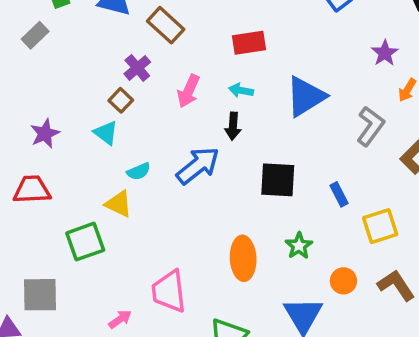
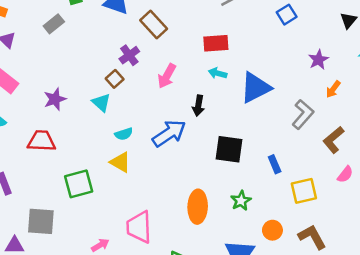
cyan arrow: (241, 90) -> (218, 73), moved
yellow triangle: (119, 204) -> (120, 162), moved

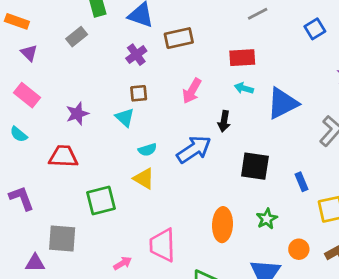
brown rectangle: (154, 25) -> (179, 38), turned -60
purple cross: (129, 55) -> (136, 55), moved
brown square: (115, 79) -> (139, 93), turned 36

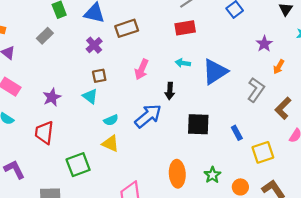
red rectangle: (242, 58) -> (185, 28), moved
red trapezoid: (63, 156) -> (44, 133), turned -80
green star: (267, 219) -> (212, 175), moved

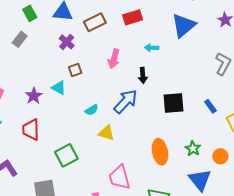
red rectangle: (185, 28) -> (133, 17), moved
blue triangle: (215, 72) -> (183, 25), moved
cyan triangle: (90, 96) -> (59, 88), moved
yellow triangle: (111, 144) -> (106, 133), moved

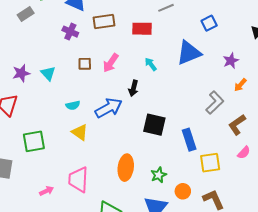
purple cross: (67, 42) -> (70, 32), turned -35
cyan arrow: (152, 48) -> (151, 64), turned 32
brown square: (75, 70) -> (85, 64), moved
blue rectangle: (210, 106) -> (189, 140), size x1.5

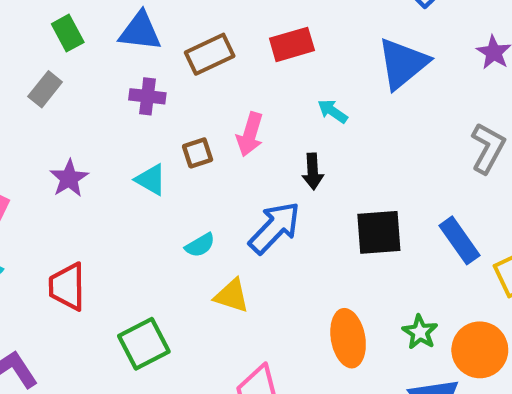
purple star: (21, 73) -> (69, 178), moved
cyan triangle: (48, 73) -> (151, 180), moved
orange circle: (183, 191) -> (480, 350), size x1.6

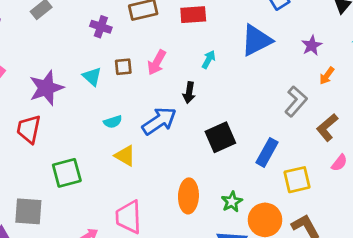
cyan arrow: (333, 111) -> (209, 59), turned 72
purple star: (69, 178) -> (46, 88), moved, size x1.5
black square: (379, 232) -> (220, 137), turned -32
blue rectangle: (459, 240) -> (267, 152), turned 52

